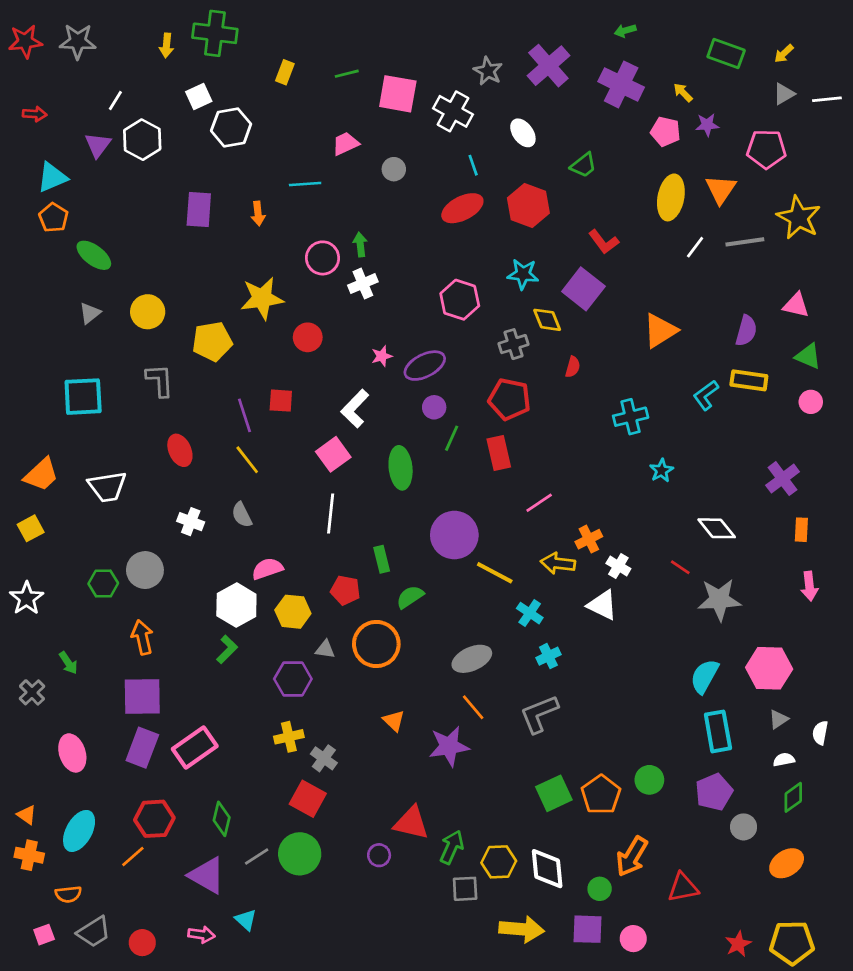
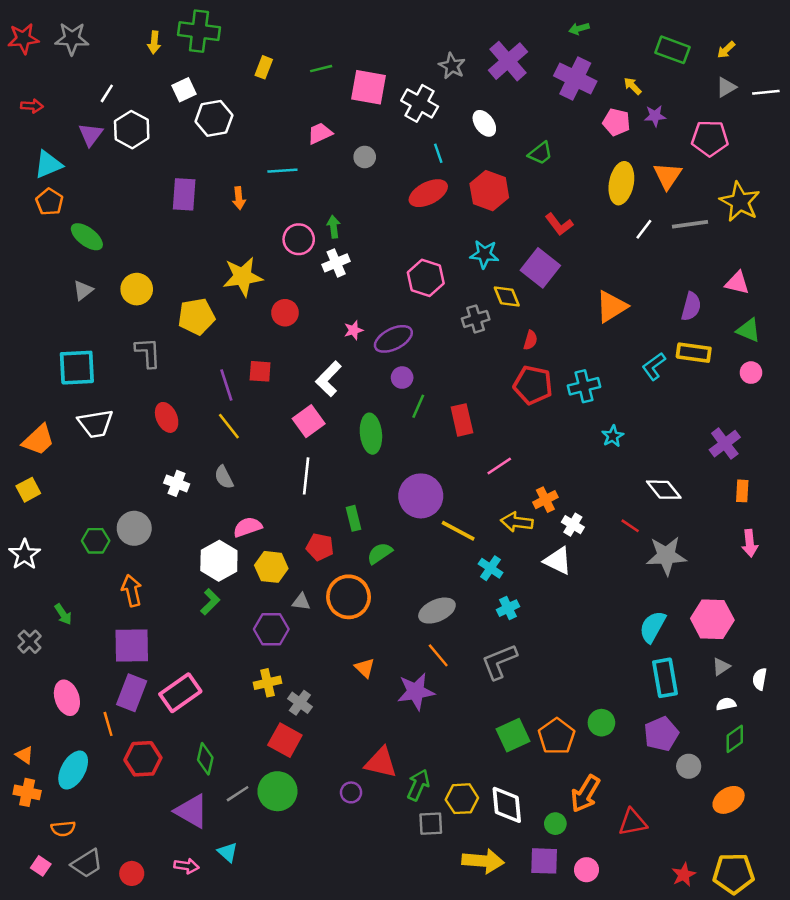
red pentagon: (509, 399) -> (533, 385), moved
white trapezoid: (107, 487) -> (96, 424), moved
orange line: (133, 857) -> (108, 724), moved, turned -65
pink square: (44, 935) -> (41, 866), turned -36

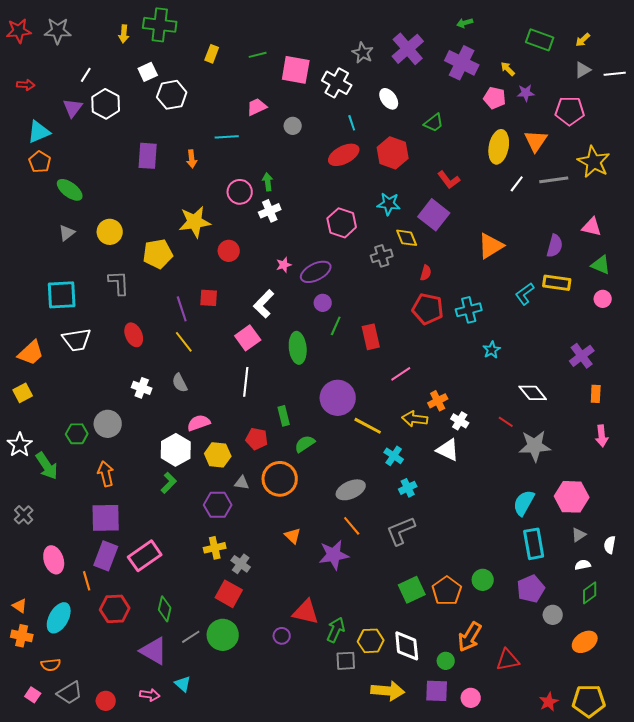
green arrow: (63, 614) -> (47, 466), moved, size x1.6

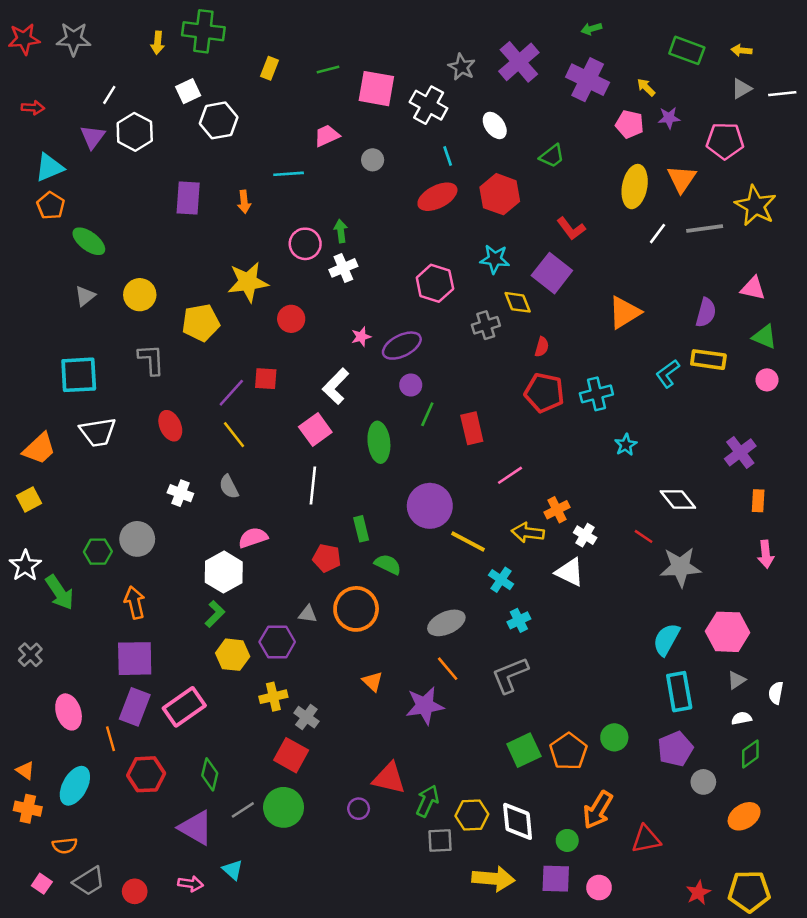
yellow arrow: (583, 40) -> (742, 50), turned 49
purple line: (182, 309) -> (231, 393), turned 60
green semicircle: (305, 444) -> (388, 564), turned 60
yellow hexagon: (218, 455) -> (233, 655), moved

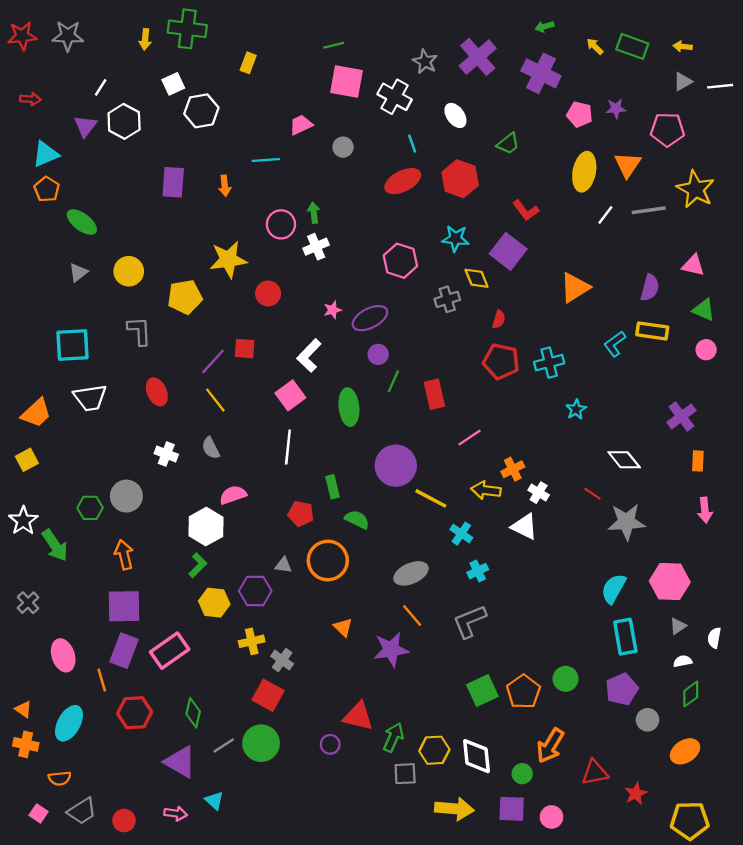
green line: (328, 70) -> (334, 45), moved
yellow arrow: (646, 87) -> (595, 46), moved
red star: (698, 893) -> (636, 794), moved

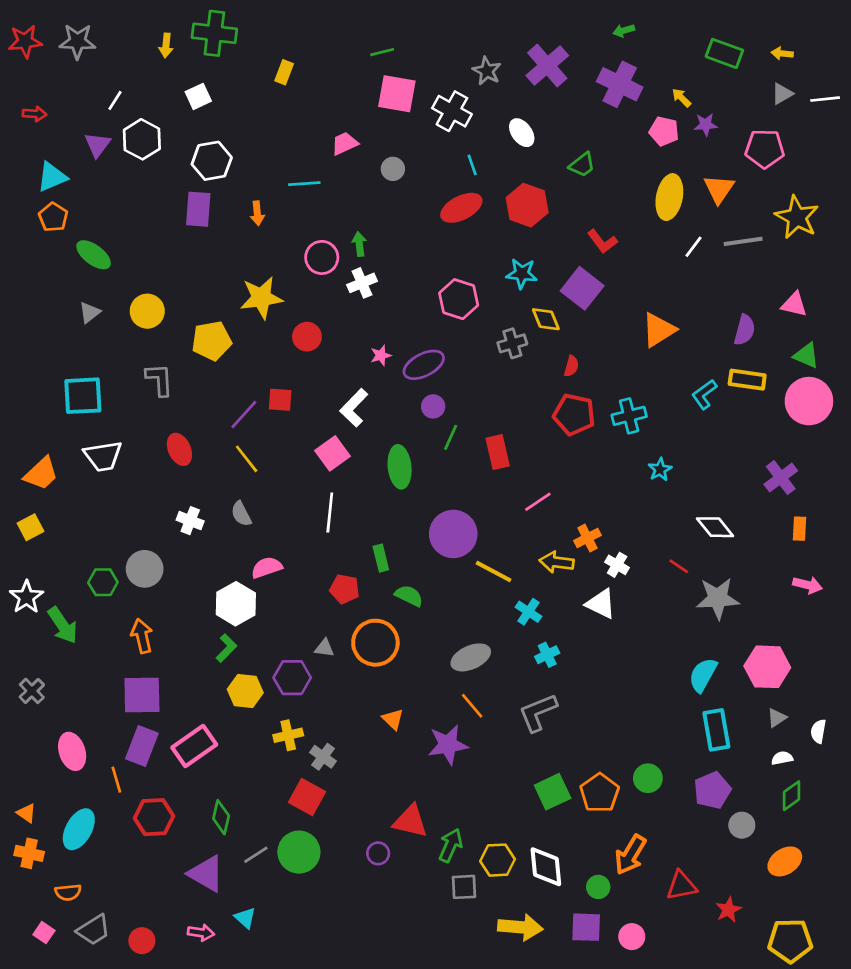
yellow arrow: (595, 46) -> (681, 98), moved
white hexagon: (201, 111) -> (212, 161), moved
pink circle: (706, 350) -> (809, 401), size x2.0
pink arrow: (705, 510) -> (808, 585), turned -70

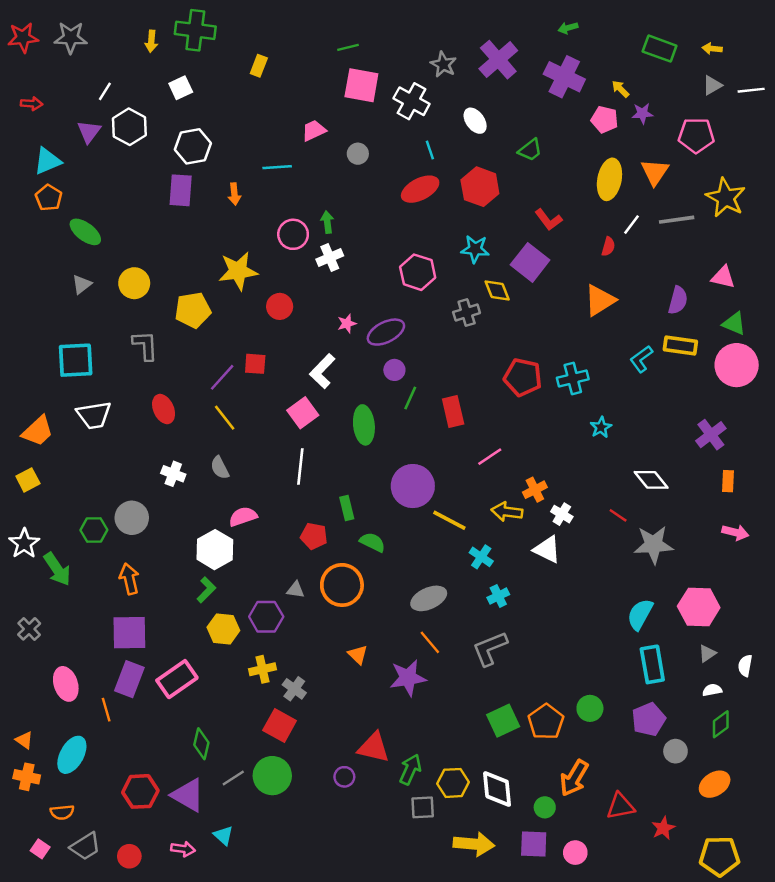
red semicircle: (571, 366) -> (608, 247), moved
red hexagon: (154, 817) -> (140, 791), moved

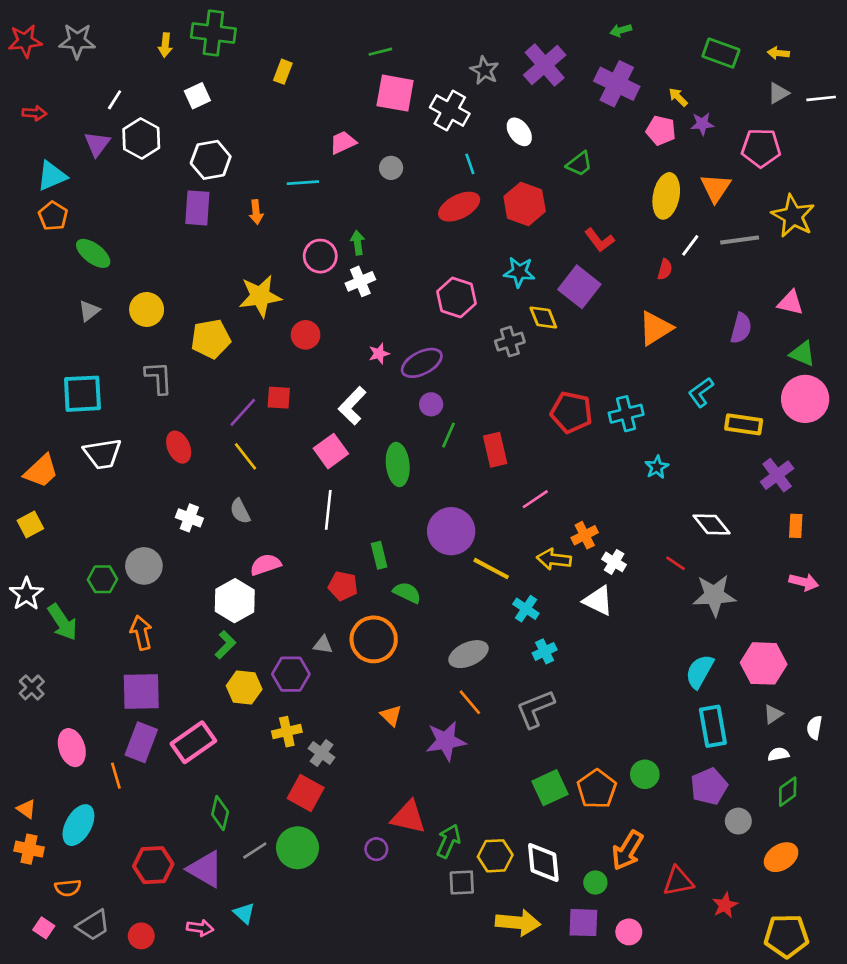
yellow rectangle: (680, 346) -> (744, 424), moved

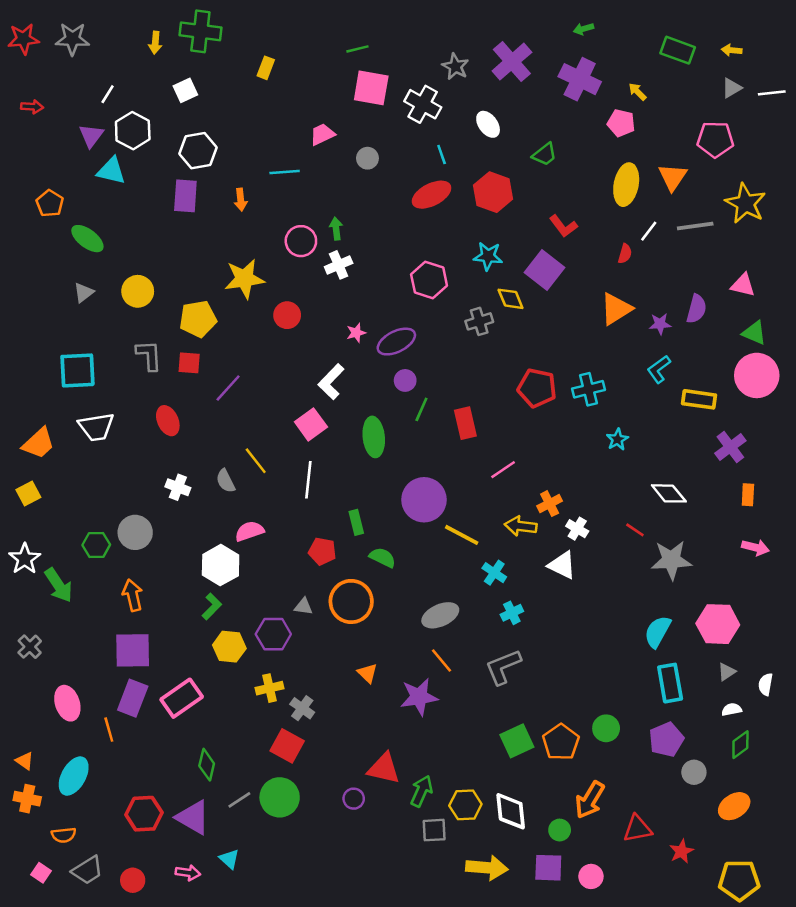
purple star: (702, 124) -> (660, 324), moved
cyan triangle: (52, 176) -> (111, 171), moved, turned 36
red square: (279, 398) -> (189, 363), moved
yellow line: (245, 456) -> (256, 461), moved

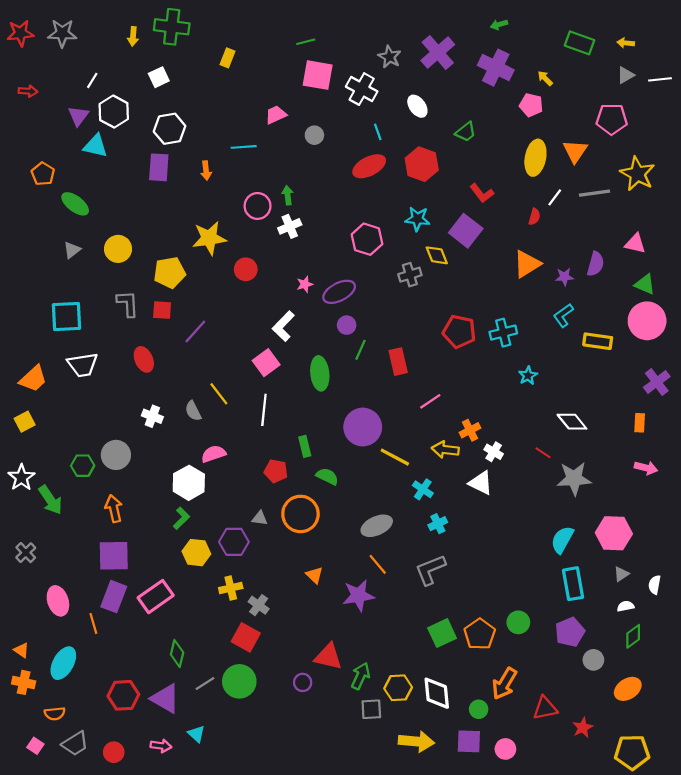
purple cross: (730, 447) -> (657, 382), moved

